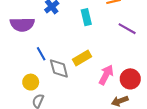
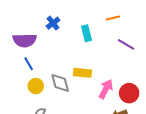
blue line: (41, 54) -> (29, 64), moved
yellow rectangle: (82, 58) -> (82, 73), turned 36
yellow circle: (31, 82) -> (36, 86), moved

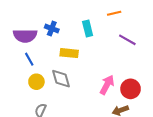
blue cross: (53, 23) -> (52, 29), moved, turned -32
yellow rectangle: (82, 73) -> (69, 53), moved

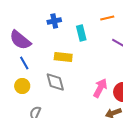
blue cross: (52, 29) -> (54, 21), moved, turned -32
purple semicircle: (25, 36) -> (20, 40), turned 40
yellow circle: (36, 82) -> (22, 86), moved

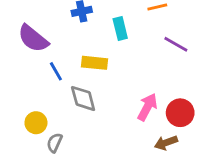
blue line: (24, 63) -> (56, 71), moved
yellow circle: (22, 86) -> (36, 123), moved

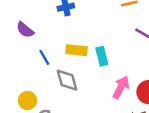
cyan rectangle: (120, 29) -> (102, 56), moved
purple semicircle: (33, 38) -> (25, 30), size x0.7

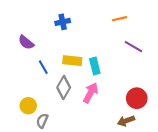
gray diamond: (67, 80) -> (64, 87), turned 45
pink arrow: (121, 87) -> (91, 93), moved

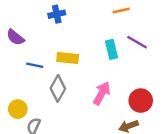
cyan rectangle: (95, 66) -> (111, 49), moved
blue line: (43, 67) -> (35, 65), turned -48
pink arrow: (91, 93) -> (102, 93), moved

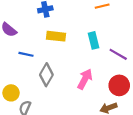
purple line: (137, 42) -> (118, 54), moved
yellow rectangle: (68, 58) -> (56, 36), moved

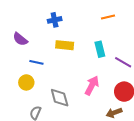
gray diamond: (46, 75) -> (60, 98), moved, turned -45
yellow circle: (11, 93) -> (26, 82), moved

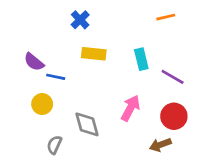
orange line: (108, 17) -> (166, 17), moved
blue cross: (55, 20) -> (80, 20), turned -32
purple semicircle: (20, 39) -> (34, 62), moved

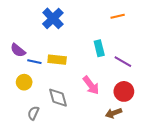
blue cross: (80, 20) -> (53, 18), size x1.5
yellow rectangle: (94, 54) -> (57, 60), moved
pink arrow: (130, 108) -> (91, 85), turned 114

